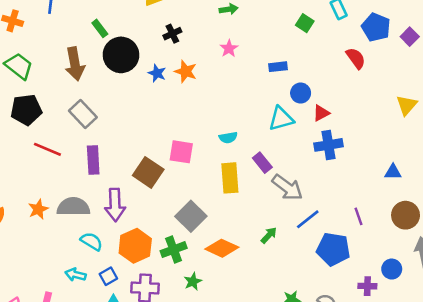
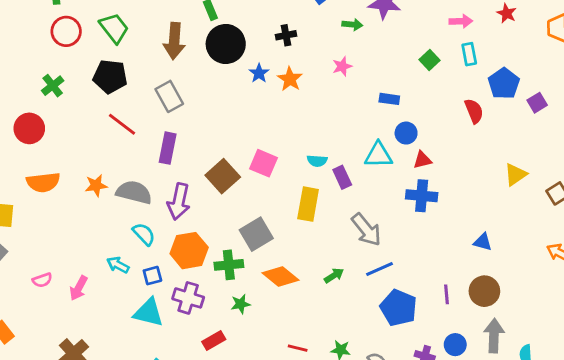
purple rectangle: (262, 163) -> (342, 177), moved
purple line: (359, 216) -> (446, 294), moved

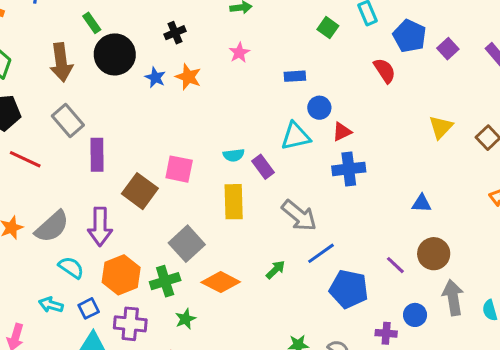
purple rectangle: (168, 148) -> (97, 155), moved
gray semicircle: (134, 192) -> (52, 227), turned 136
purple line: (446, 294) -> (395, 265), turned -30

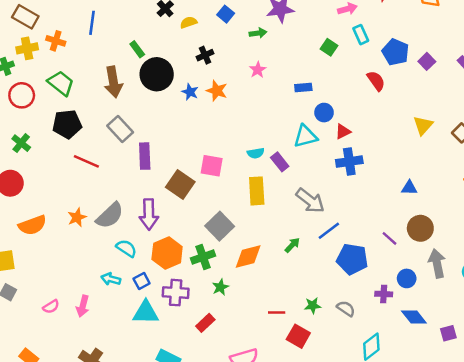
orange diamond: (221, 282) -> (248, 256), turned -40

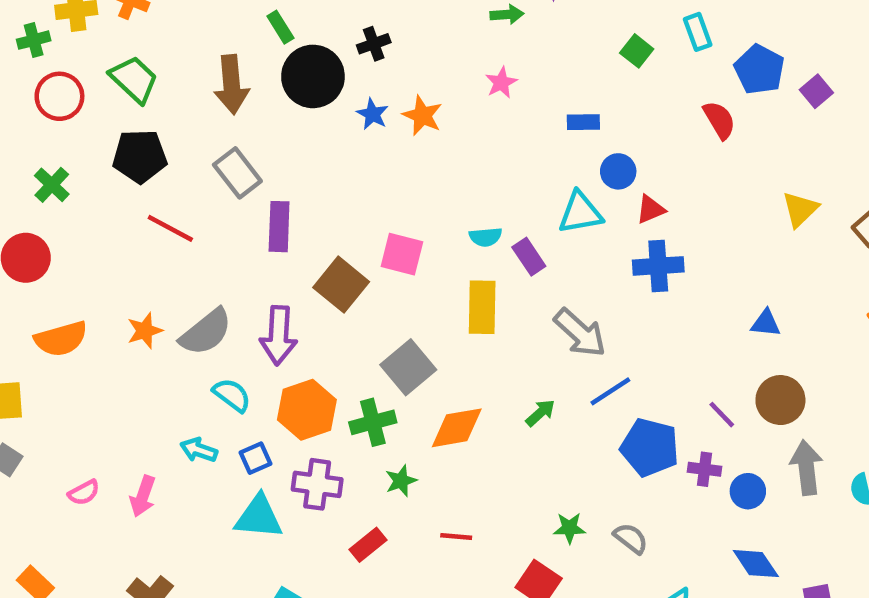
black cross: (205, 55) -> (374, 44), moved
purple cross: (384, 294) -> (704, 469), moved
red line: (277, 313) -> (456, 537), moved

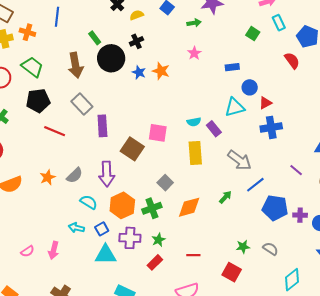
gray semicircle: (206, 332) -> (75, 175), size x0.7
gray square: (408, 367) -> (165, 183), size x0.7
purple line: (722, 415) -> (296, 170), moved
green star: (401, 481) -> (158, 240), moved

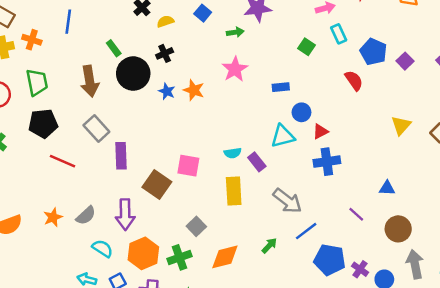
pink star: (194, 53) -> (235, 69), size x1.5
green trapezoid: (32, 67) -> (37, 82), turned 40
purple cross: (300, 215) -> (360, 269), turned 32

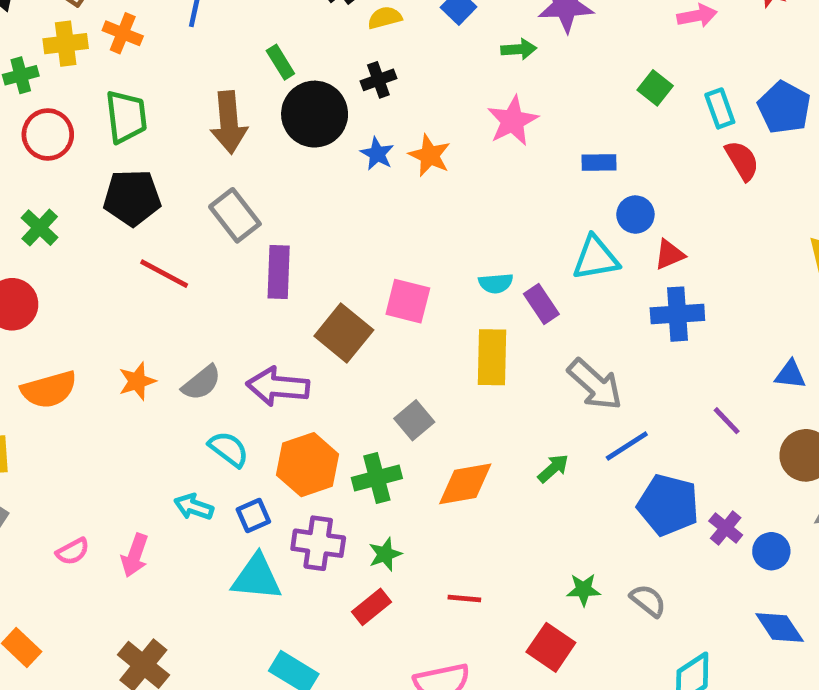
cyan rectangle: (339, 34) -> (720, 108), moved
purple arrow: (125, 214) -> (278, 386), turned 92

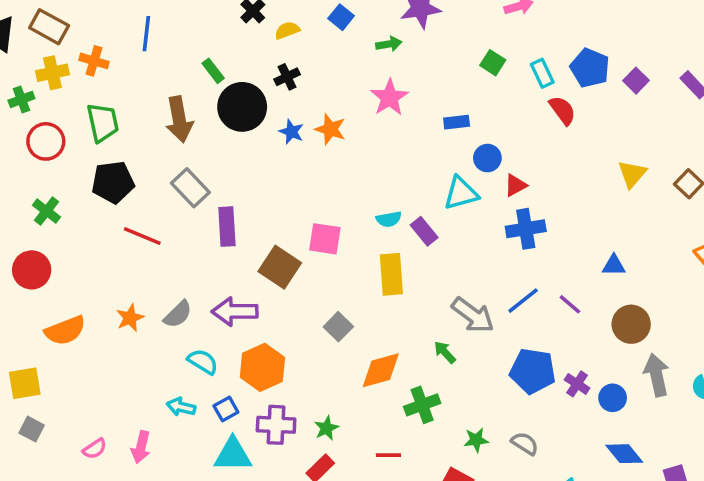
gray arrow: (595, 384) -> (473, 315), moved
blue line: (627, 446) -> (523, 301), moved
green arrow: (553, 468) -> (445, 352), turned -85
green cross: (377, 478) -> (422, 405), moved

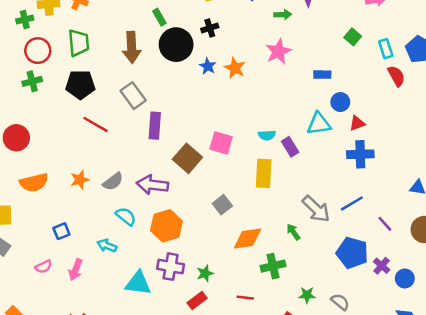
green cross: (46, 211) -> (32, 81), moved, turned 30
purple line: (570, 304) -> (385, 224), moved
blue square: (226, 409) -> (61, 231), moved

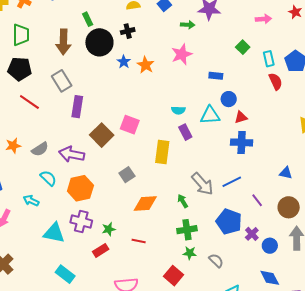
cyan semicircle: (267, 135) -> (178, 110), moved
green cross: (273, 266) -> (187, 230), moved
red line: (245, 298) -> (139, 241), moved

